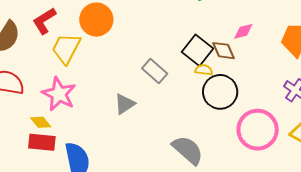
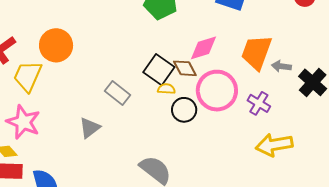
pink diamond: (243, 31) -> (203, 48), size x1.4
black circle: (220, 92) -> (184, 110), size x0.7
pink circle: (258, 130) -> (217, 91), moved

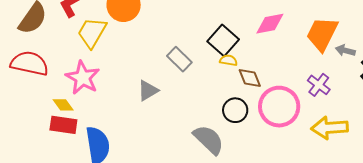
brown diamond: (185, 68) -> (250, 78), moved
pink circle: (217, 91) -> (279, 107), moved
black circle: (184, 110) -> (235, 110), moved

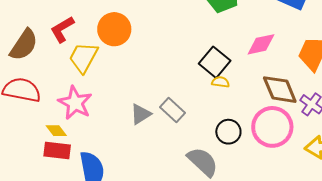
gray rectangle: (179, 59) -> (173, 110), moved
brown diamond: (250, 78) -> (280, 90), moved, size x1.5

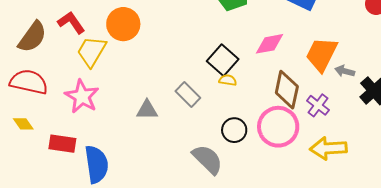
red L-shape: (62, 29) -> (71, 23), turned 84
brown diamond: (280, 90) -> (287, 90), turned 33
gray rectangle: (173, 110) -> (188, 95), moved
gray triangle: (141, 114) -> (147, 110), turned 30
yellow diamond: (56, 131) -> (23, 124), moved

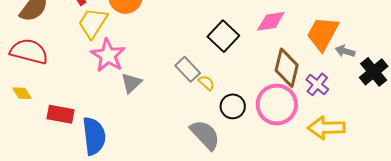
yellow semicircle: (228, 80) -> (206, 83), moved, turned 30
pink star: (82, 96) -> (108, 55), moved
gray triangle: (147, 110) -> (131, 83), moved, turned -45

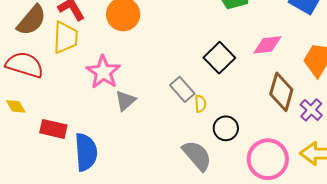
yellow trapezoid: (93, 23) -> (65, 37), moved, turned 148
yellow semicircle: (206, 83) -> (200, 104), turned 42
pink circle: (277, 105) -> (268, 159), moved

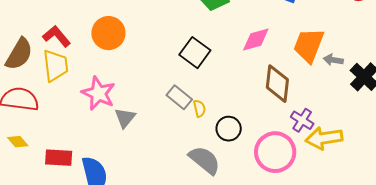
black square: (219, 58) -> (195, 53), moved
purple cross: (311, 110) -> (302, 120), moved

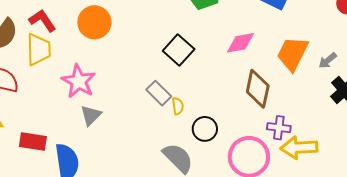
gray arrow: (333, 60) -> (328, 60), moved, turned -54
gray triangle: (125, 118) -> (91, 115), moved
purple cross: (302, 120) -> (279, 128), turned -30

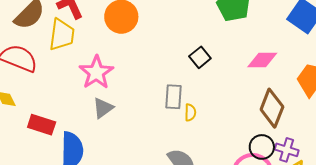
black square: (179, 50) -> (200, 57), size x0.7
gray rectangle: (159, 93) -> (174, 97), turned 40
black circle: (205, 129) -> (262, 147), moved

